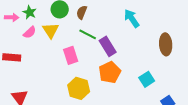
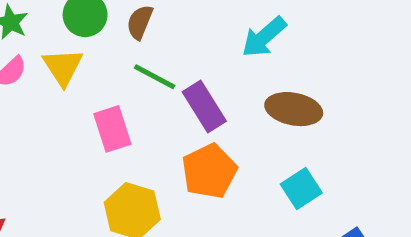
cyan arrow: (132, 18) -> (264, 37), turned -96
brown ellipse: (166, 44) -> (294, 109), moved, turned -75

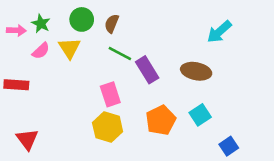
cyan arrow: (264, 37) -> (219, 32), moved
pink rectangle: (112, 129) -> (110, 94), moved
orange pentagon: (209, 171) -> (161, 120), moved

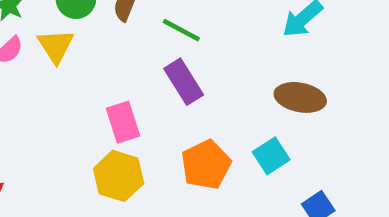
green line: (120, 54) -> (181, 30), moved
brown ellipse: (196, 71) -> (300, 97), moved

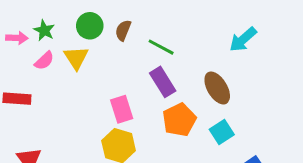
brown ellipse: (300, 97) -> (217, 88), moved, turned 48
orange pentagon: (206, 165) -> (179, 120), moved

